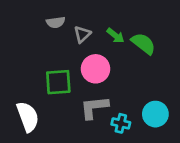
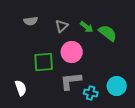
gray semicircle: (56, 22) -> (31, 21), moved
white semicircle: (28, 117) -> (21, 88), size x0.7

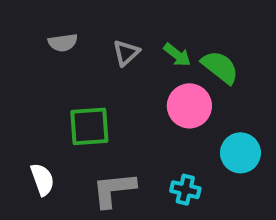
pink circle: (72, 52) -> (189, 106), moved
gray L-shape: (71, 81) -> (114, 190), moved
cyan circle: (117, 86) -> (240, 153), moved

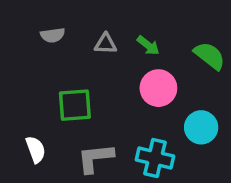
gray triangle: (126, 53) -> (106, 44), turned 45
green semicircle: (220, 67) -> (210, 56), moved
cyan cross: (185, 190) -> (155, 158), size x1.5

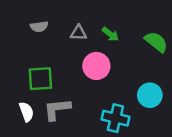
pink circle: (158, 88) -> (96, 66), moved
green square: (75, 105) -> (40, 79), moved
gray L-shape: (95, 158) -> (57, 109), moved

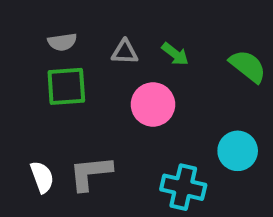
green square: (40, 79) -> (66, 86), moved

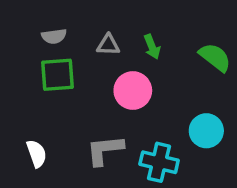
green arrow: (175, 54) -> (152, 47), turned 30
gray L-shape: (90, 173) -> (105, 150), moved

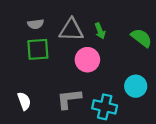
gray triangle: (108, 45) -> (71, 30), size x1.6

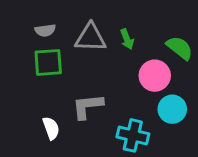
pink circle: (87, 60) -> (155, 76), moved
gray L-shape: (69, 99) -> (88, 106), moved
white semicircle: (24, 101) -> (51, 128), moved

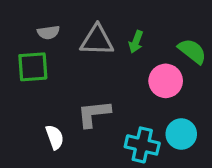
green arrow: (127, 39) -> (136, 42), turned 42
green square: (48, 62) -> (33, 67), moved
cyan circle: (172, 109) -> (181, 134), moved

